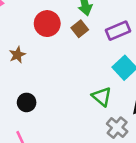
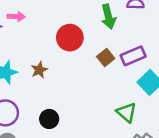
brown square: (80, 29) -> (106, 57), moved
purple rectangle: (118, 31) -> (133, 56), moved

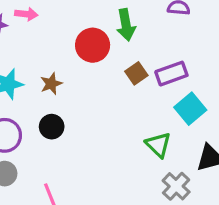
green arrow: (108, 17) -> (126, 25), moved
black circle: (49, 119) -> (52, 127), moved

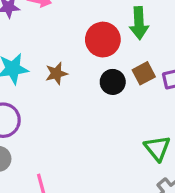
black circle: (52, 127) -> (113, 82), moved

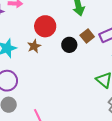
red circle: (103, 40) -> (45, 26), moved

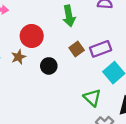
black circle: (69, 45) -> (49, 66), moved

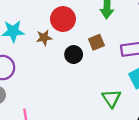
brown square: (77, 49) -> (96, 42), moved

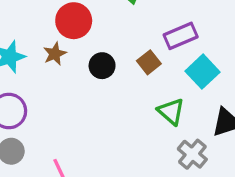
brown square: (96, 42) -> (149, 62), moved

